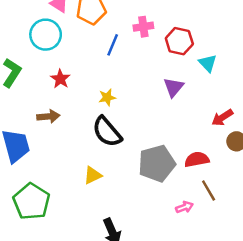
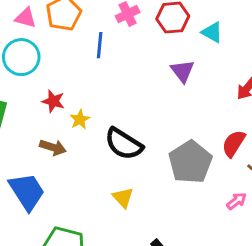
yellow star: (107, 97) -> (80, 119), moved
brown arrow: (48, 116) -> (53, 147), turned 40
red semicircle: (197, 159) -> (234, 143), turned -30
yellow triangle: (93, 175) -> (123, 198), turned -30

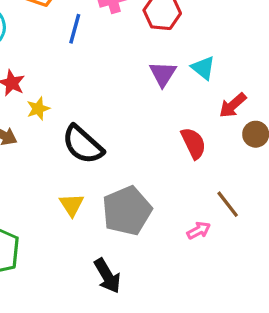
cyan triangle: (212, 32) -> (203, 68), moved
red semicircle: (234, 143) -> (193, 143), moved, turned 112
gray pentagon: (190, 162) -> (127, 211), moved

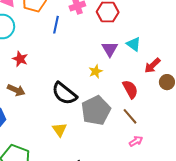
yellow star: (38, 109) -> (96, 71), moved
brown line: (228, 204) -> (130, 116), moved
gray pentagon: (127, 211) -> (96, 110), moved

